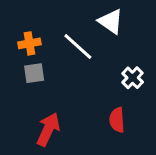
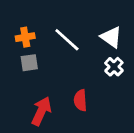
white triangle: (111, 22) -> (111, 37), moved
red semicircle: (117, 120) -> (80, 100), moved

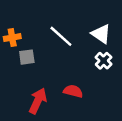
orange cross: (25, 37) -> (12, 38), moved
red semicircle: (80, 100) -> (73, 91), turned 108

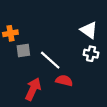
white line: (61, 36) -> (50, 60), moved
white cross: (104, 61) -> (91, 54), turned -32

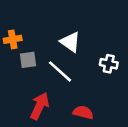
white triangle: (89, 30) -> (70, 42), moved
red semicircle: (64, 81) -> (83, 112), moved

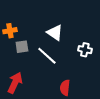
red arrow: (40, 106) -> (15, 83), moved
red semicircle: (83, 112) -> (65, 88), turned -98

